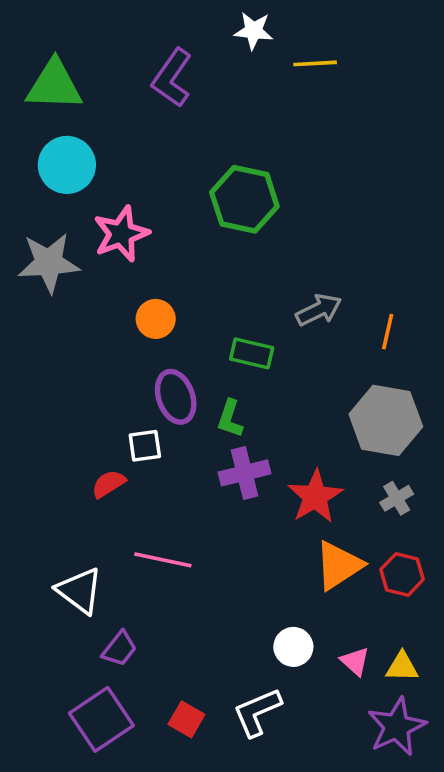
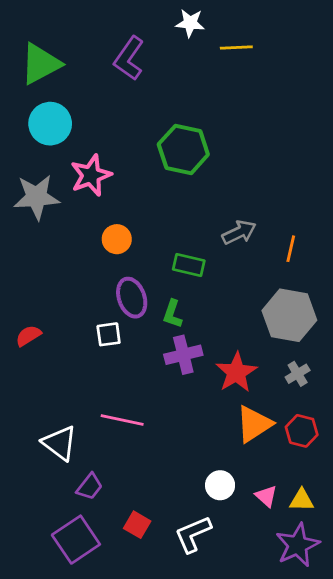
green triangle: (54, 85) -> (41, 64), turned -30
red semicircle: (109, 484) -> (28, 336), moved
red square: (186, 719) -> (137, 525), moved

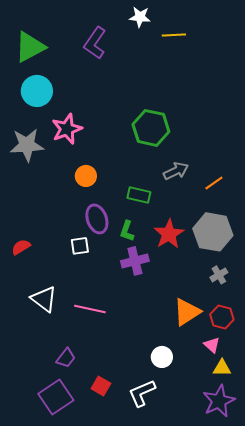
green hexagon: (183, 149) -> (151, 128), moved
orange line: (291, 249) -> (214, 183), turned 42
red star: (236, 372) -> (169, 234), moved
white triangle: (60, 443) -> (44, 299), moved
pink triangle: (266, 496) -> (212, 345), moved

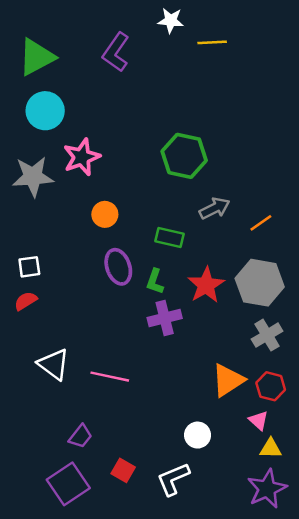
white square: (80, 246) -> (29, 267), moved
gray cross: (219, 275) -> (267, 335), size x1.4

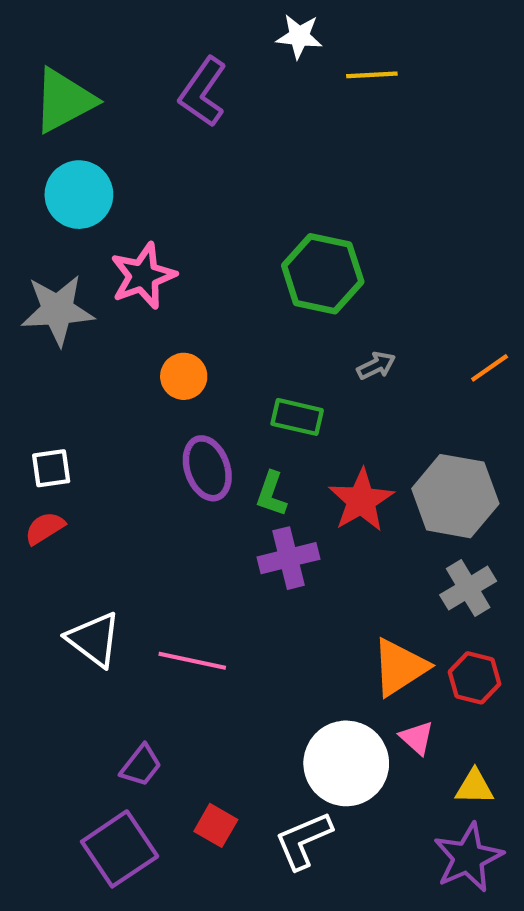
gray arrow: (215, 208) -> (376, 366), size x0.7
orange line: (261, 223) -> (490, 368), moved
pink triangle: (258, 420) -> (417, 738), moved
white circle: (198, 435) -> (346, 763), size x1.8

